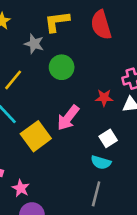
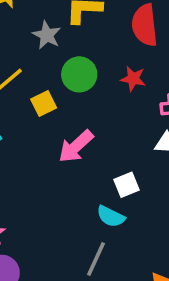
red star: (104, 98) -> (133, 79), moved
yellow square: (36, 136) -> (44, 103), moved, size x0.6

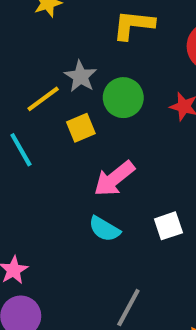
gray star: (47, 35) -> (80, 76), moved
cyan semicircle: (111, 216) -> (104, 229), moved

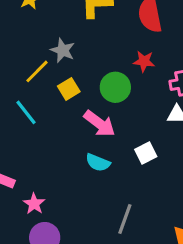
green circle: (123, 98) -> (115, 87), moved
pink arrow: (114, 179) -> (100, 124), turned -96

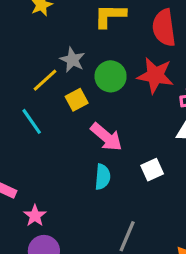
red star: (144, 61) -> (155, 75), size x1.6
green circle: (115, 87) -> (111, 76), moved
cyan semicircle: (98, 163) -> (103, 177), turned -110

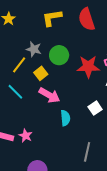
red star: (155, 75) -> (88, 67), moved
pink arrow: (106, 137) -> (49, 95), moved
pink star: (35, 216) -> (26, 136), moved

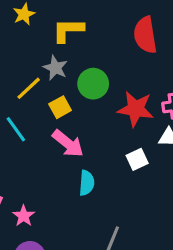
yellow L-shape: (52, 18) -> (68, 30), moved
white square: (95, 108) -> (137, 159), moved
pink star: (26, 136) -> (24, 216), moved

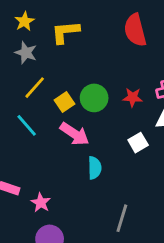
gray star: (55, 68) -> (26, 53), moved
green circle: (93, 84) -> (94, 98), moved
red star: (136, 109) -> (133, 97), size x0.6

